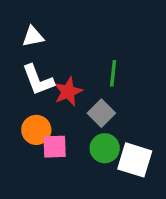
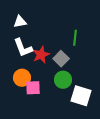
green line: (113, 73) -> (75, 38), moved
gray square: (101, 113) -> (61, 59), moved
green circle: (105, 148) -> (63, 80), moved

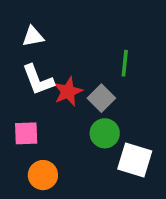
orange circle: (22, 78) -> (43, 175), moved
pink square: (33, 88) -> (26, 133), moved

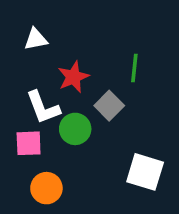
white L-shape: (38, 80) -> (43, 107), moved
red star: (68, 92) -> (73, 77), moved
green circle: (105, 133) -> (75, 129), moved

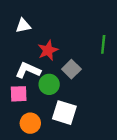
green line: (134, 68) -> (103, 44), moved
white L-shape: (43, 107) -> (28, 70), turned 135
white square: (145, 172) -> (64, 113), moved

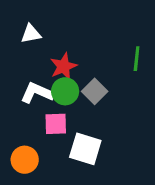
green circle: (49, 84) -> (65, 91), moved
pink square: (19, 94) -> (56, 124), moved
orange circle: (30, 123) -> (25, 160), moved

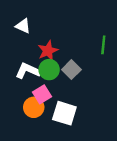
white triangle: (31, 34) -> (23, 26), turned 35
pink square: (56, 124) -> (42, 94), turned -30
orange circle: (25, 160) -> (34, 107), moved

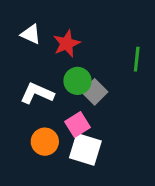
red star: (48, 51) -> (67, 44), moved
green circle: (49, 70) -> (78, 81), moved
pink square: (42, 94) -> (78, 125), moved

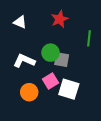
red star: (67, 44) -> (60, 19), moved
gray square: (95, 92) -> (62, 60), turned -35
white square: (85, 149) -> (69, 89), moved

